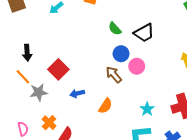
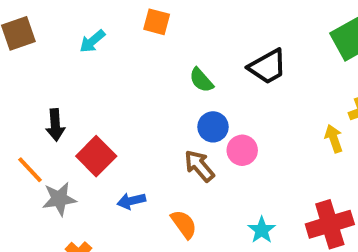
black trapezoid: (144, 33) -> (268, 67), moved
black arrow: (27, 53) -> (55, 125), moved
orange semicircle: (105, 106) -> (184, 224), turned -70

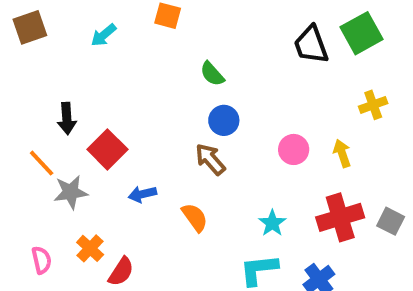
black trapezoid: (268, 67) -> (311, 45), moved, turned 99
yellow arrow: (334, 139) -> (342, 153), moved
pink circle: (242, 150) -> (294, 149), moved

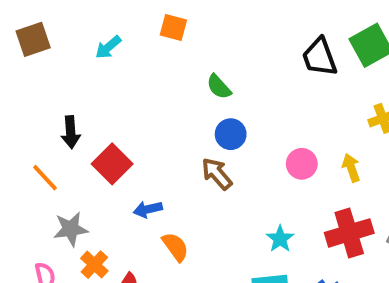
gray star: (71, 192) -> (71, 229), moved
orange semicircle: (195, 217) -> (175, 247), moved

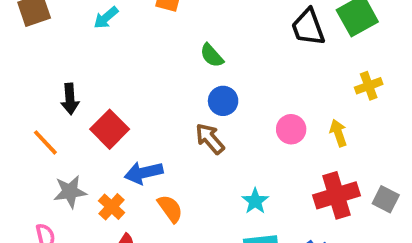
blue arrow: (148, 209) -> (144, 173), size x1.4
cyan star: (280, 239) -> (255, 201), moved
orange cross: (94, 265) -> (112, 207), moved

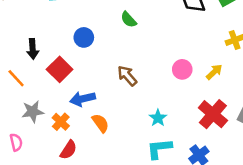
blue circle: (223, 101) -> (84, 37), moved
yellow arrow: (338, 133) -> (214, 72), turned 66
red cross: (337, 195) -> (213, 114), turned -32

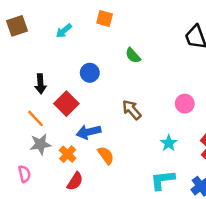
orange line: (16, 78) -> (36, 118), moved
cyan star: (158, 118) -> (169, 143), moved

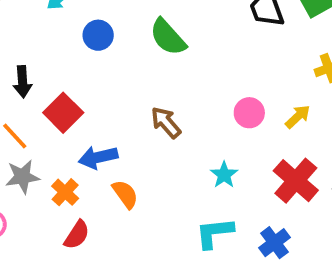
green semicircle: (133, 55) -> (168, 37), size x1.5
blue circle: (90, 73) -> (98, 35), moved

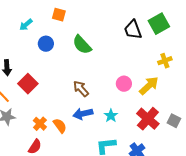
yellow arrow: (298, 117) -> (149, 86), size x1.5
blue arrow: (98, 157) -> (83, 114), moved
orange cross: (65, 192) -> (40, 124), moved

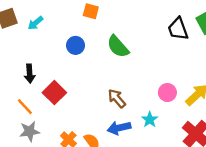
cyan arrow: (26, 25) -> (35, 23), moved
cyan star: (111, 116) -> (150, 120), moved

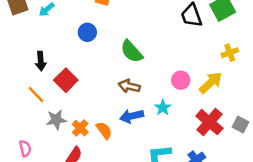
green semicircle: (118, 47) -> (132, 51), moved
brown arrow: (117, 98) -> (129, 86), turned -36
gray star: (30, 131) -> (56, 120), moved

